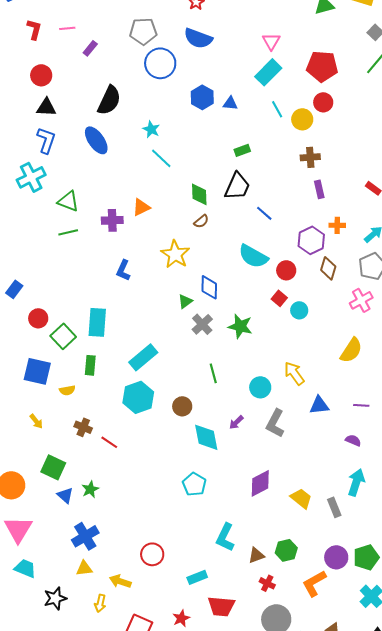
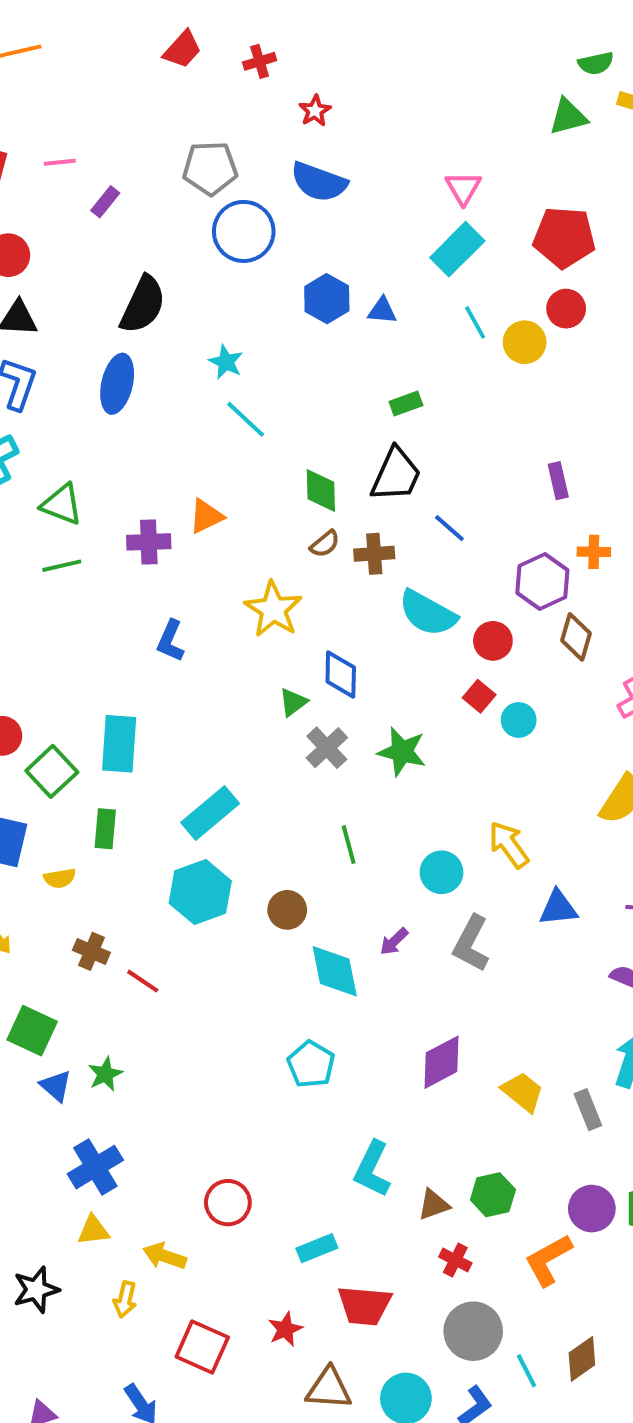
blue ellipse: (96, 140) -> (117, 384), turned 48
brown cross: (310, 157) -> (374, 554), moved

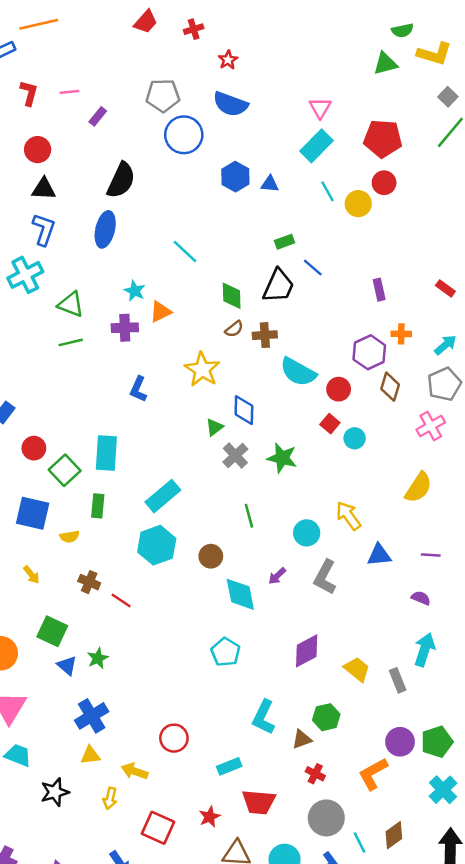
cyan star: (226, 362) -> (135, 291), moved
blue line: (449, 528) -> (313, 268), moved
green hexagon: (493, 1195) -> (326, 717), moved

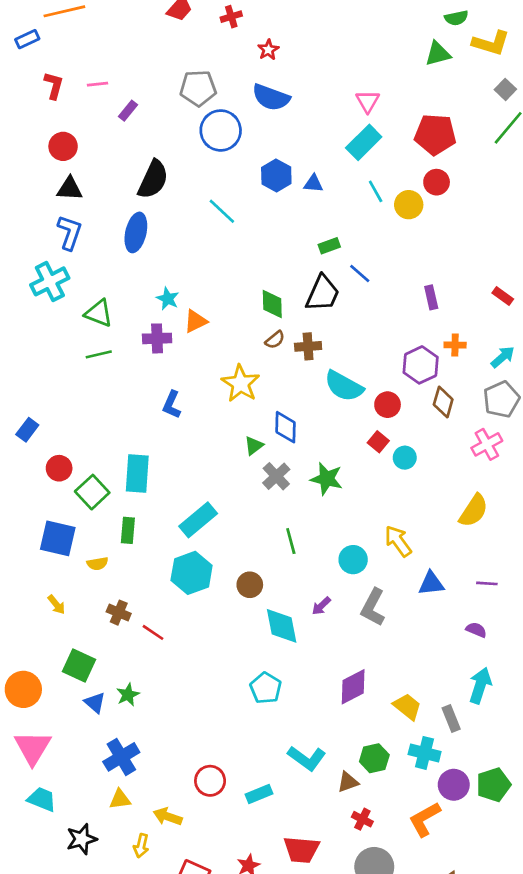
cyan line: (185, 252) -> (222, 211), moved
cyan L-shape: (264, 717) -> (307, 758), turned -80
cyan rectangle: (229, 766) -> (259, 794), moved
cyan cross: (443, 790) -> (425, 753), moved, turned -32

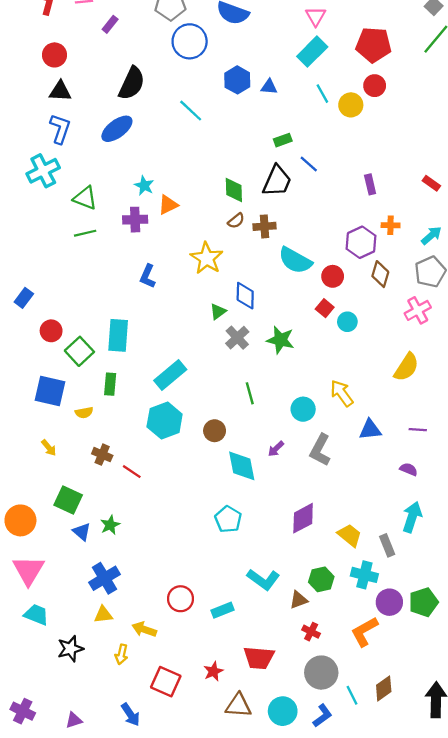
blue ellipse: (136, 232) -> (117, 129), turned 40

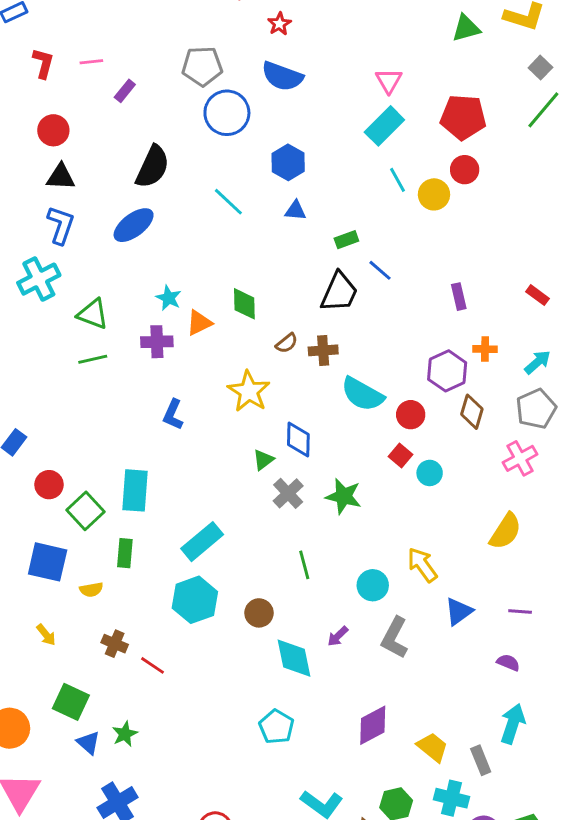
blue triangle: (269, 87) -> (295, 210), moved
green diamond: (234, 190) -> (244, 304), moved
blue triangle: (370, 430) -> (459, 611), turned -30

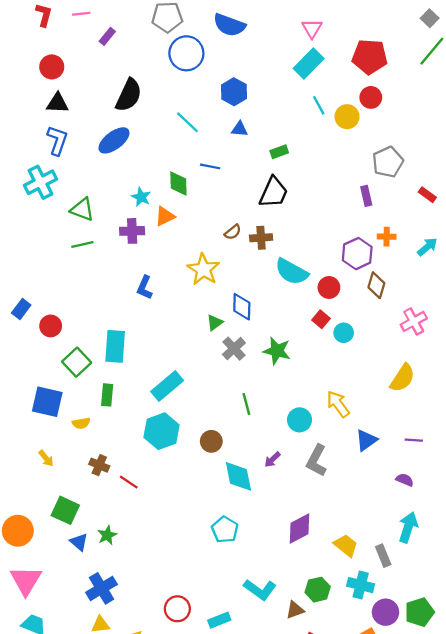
blue line: (380, 270) -> (210, 166), moved, turned -30
green diamond: (244, 304) -> (178, 183), moved
gray pentagon: (536, 409) -> (388, 162), moved
red circle: (49, 485) -> (51, 326), moved

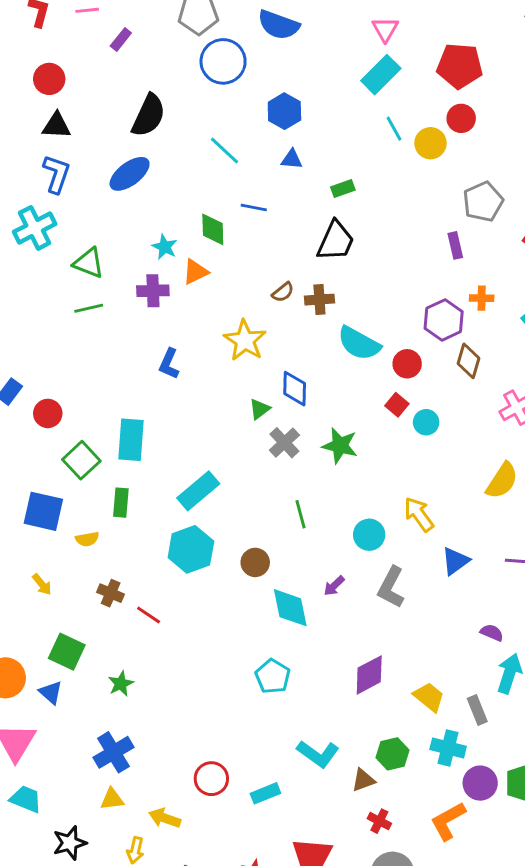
purple semicircle: (405, 480) -> (492, 633), moved
blue triangle: (79, 542) -> (51, 692), moved

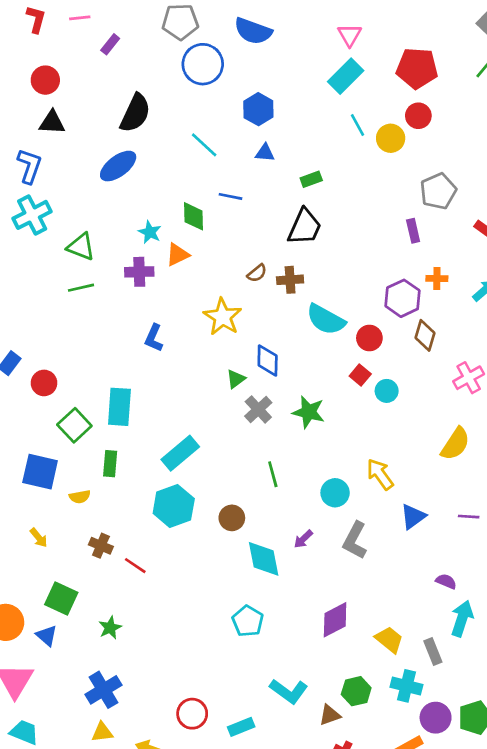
blue L-shape: (57, 174) -> (29, 166), moved

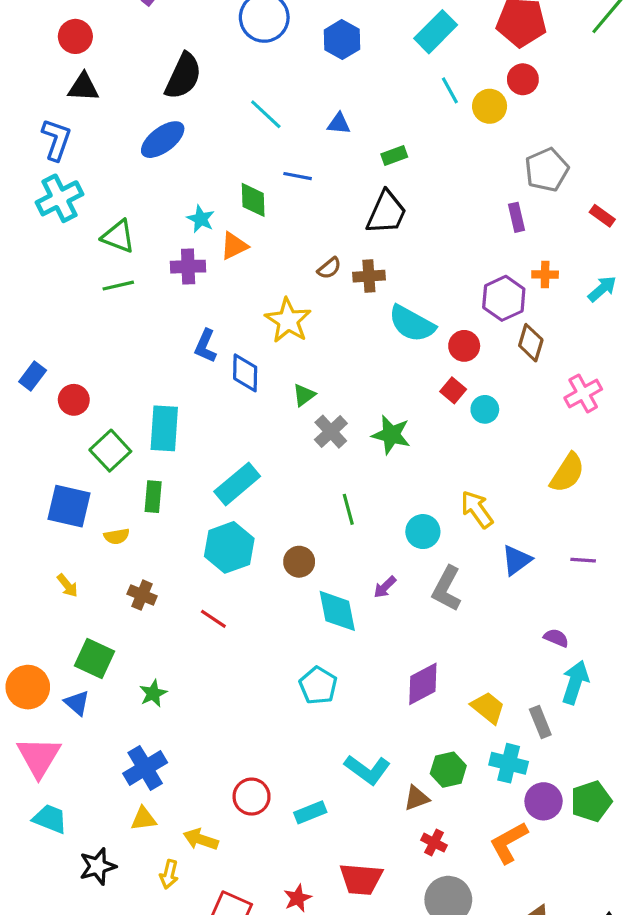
blue hexagon: (258, 109) -> (342, 40), moved
blue diamond: (268, 360) -> (245, 373), moved
red line: (135, 566) -> (213, 619), moved

